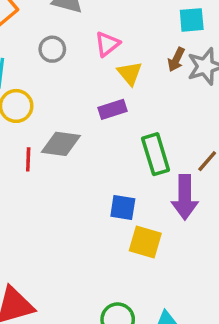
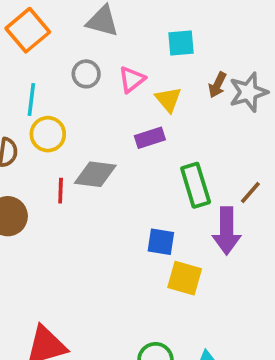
cyan square: (192, 20) -> (181, 43), moved
pink triangle: (107, 44) -> (132, 79), moved

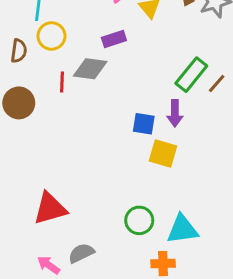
purple rectangle: (150, 138) -> (114, 39), moved
green rectangle: (196, 185) -> (191, 75), moved, turned 56
purple arrow: (227, 231) -> (175, 113), moved, size x0.7

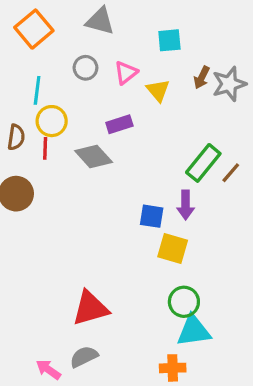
gray diamond: (90, 69) -> (94, 157), turned 40
red line: (62, 82) -> (45, 148), moved
red triangle: (50, 208) -> (90, 308), moved
green circle: (139, 220) -> (184, 302), moved

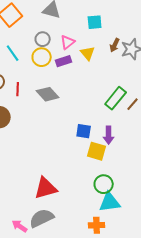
cyan line: (37, 90) -> (13, 53), turned -42
yellow circle: (52, 121) -> (42, 57), moved
purple rectangle: (119, 124) -> (64, 61), moved
purple arrow: (186, 205) -> (109, 135), moved
gray semicircle: (84, 357) -> (42, 218), size x1.4

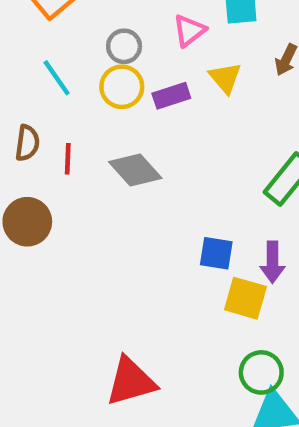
pink triangle: (68, 42) -> (189, 31), moved

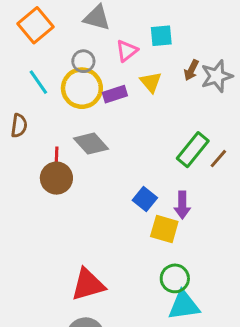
yellow circle: (122, 87) -> (82, 88), size x1.4
red line: (68, 159) -> (56, 157), moved
brown circle: (27, 222) -> (56, 178), moved
blue square: (216, 253) -> (145, 199), turned 30

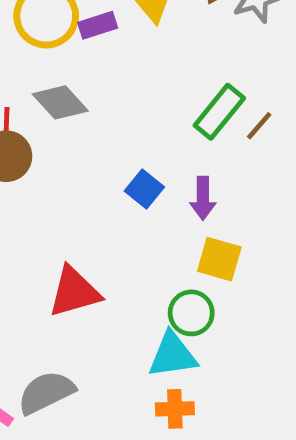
yellow square: (164, 229) -> (219, 259), moved
red triangle: (88, 284) -> (74, 292), moved
cyan triangle: (184, 305) -> (172, 355), moved

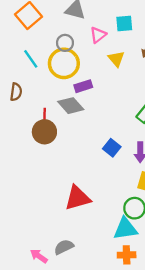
purple rectangle: (98, 25) -> (83, 86), moved
gray semicircle: (46, 392) -> (64, 247), size x0.7

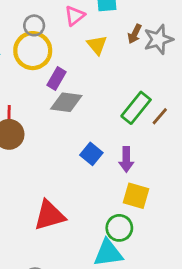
purple rectangle: (83, 86) -> (56, 79), turned -42
gray diamond: (71, 106) -> (66, 102), moved, turned -40

